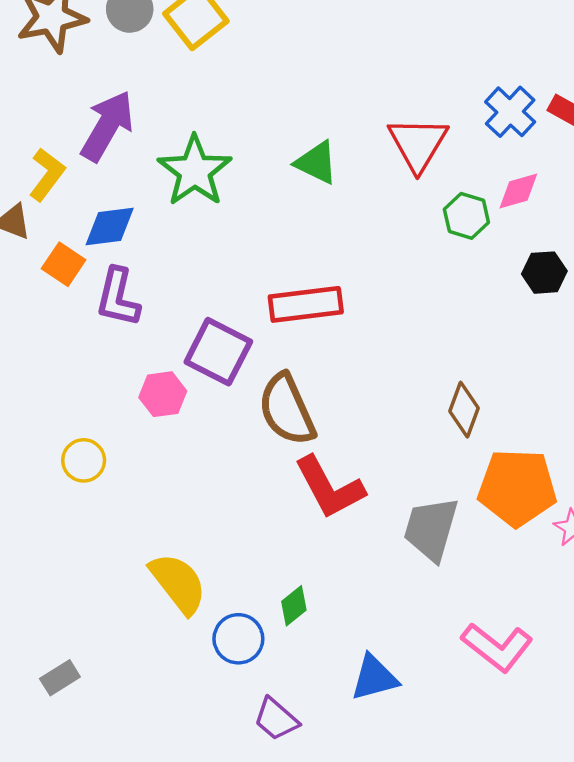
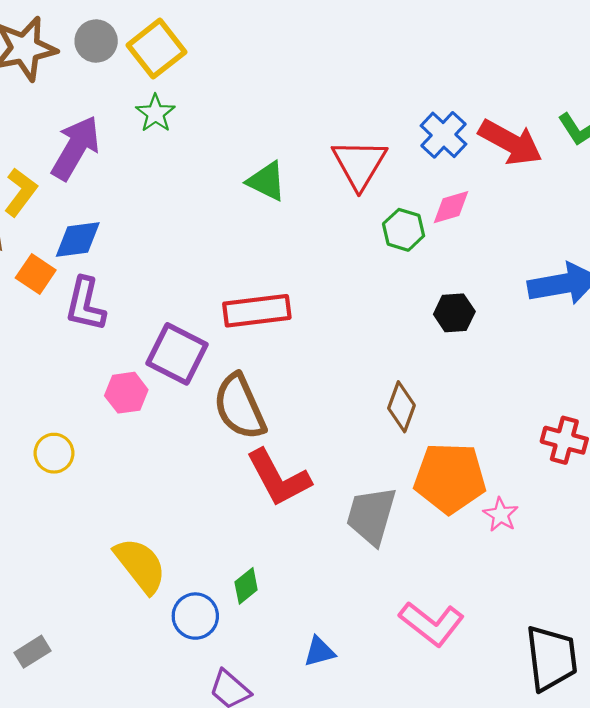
green star: (195, 171) -> (155, 113), moved, size x0.6
black hexagon: (544, 273) -> (454, 313), moved
blue triangle: (374, 678) -> (319, 652), size x0.7

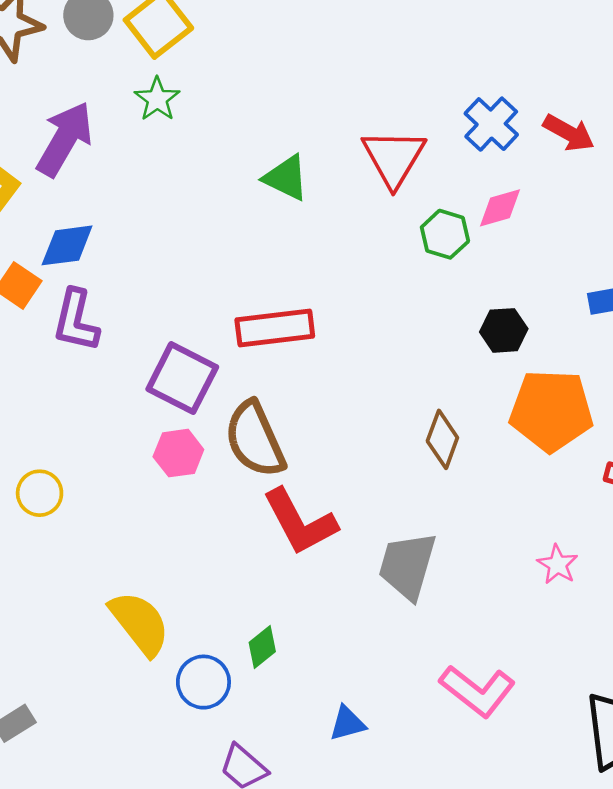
red arrow: (510, 142) -> (569, 133), size x0.7
pink hexagon: (126, 393) -> (178, 453), moved
orange pentagon: (450, 478) -> (551, 411), moved

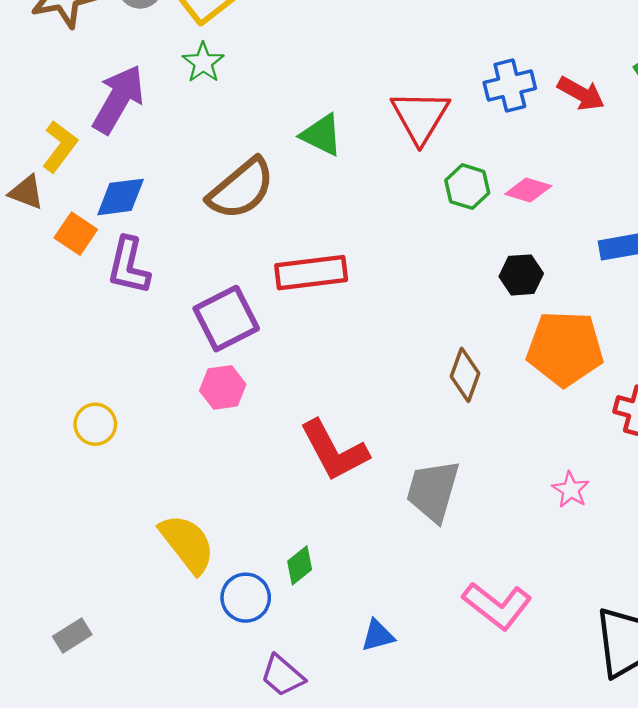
blue cross: (491, 124) -> (510, 86), turned 33
pink diamond: (500, 208) -> (528, 190), moved, turned 33
purple square: (182, 378) -> (226, 319), turned 36
brown semicircle: (255, 439) -> (241, 189), moved, turned -106

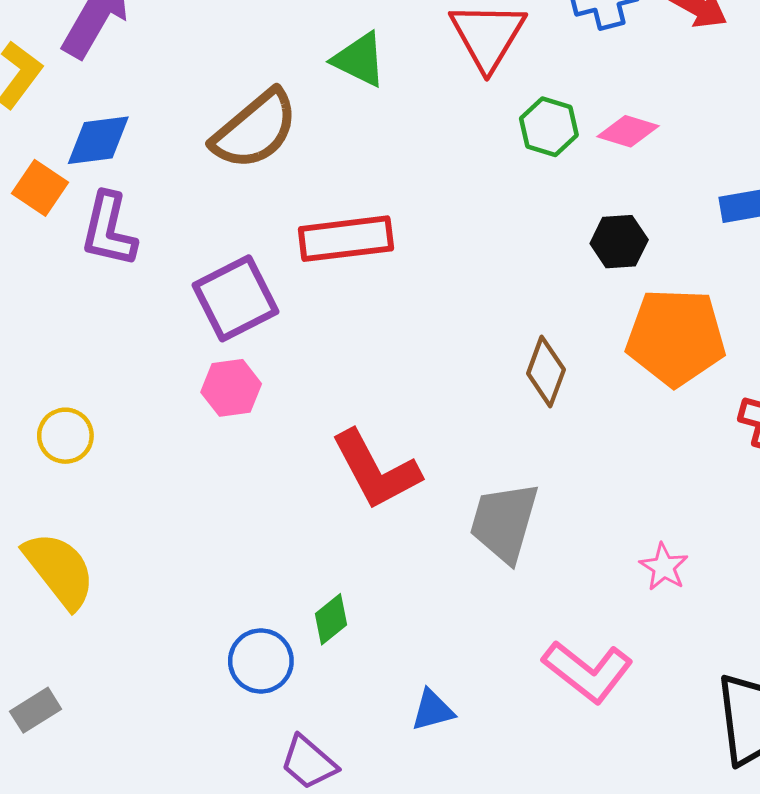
pink star: (571, 490) -> (664, 567), moved
yellow semicircle: (187, 544) -> (59, 570), moved

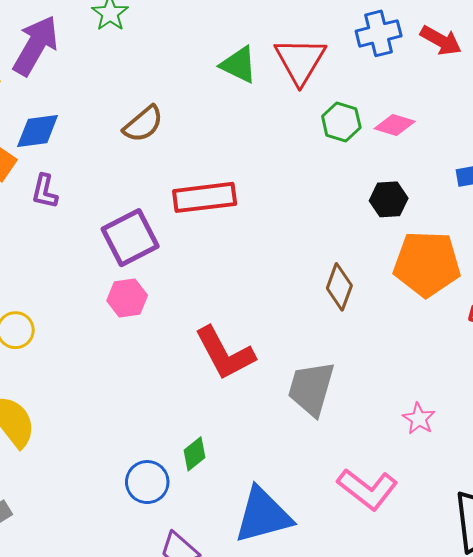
green triangle: (359, 60) -> (239, 65), moved
brown semicircle: (255, 130) -> (143, 124), size x0.7
purple L-shape: (109, 230) -> (45, 191), size x0.7
blue triangle: (433, 710) -> (263, 515), size x2.0

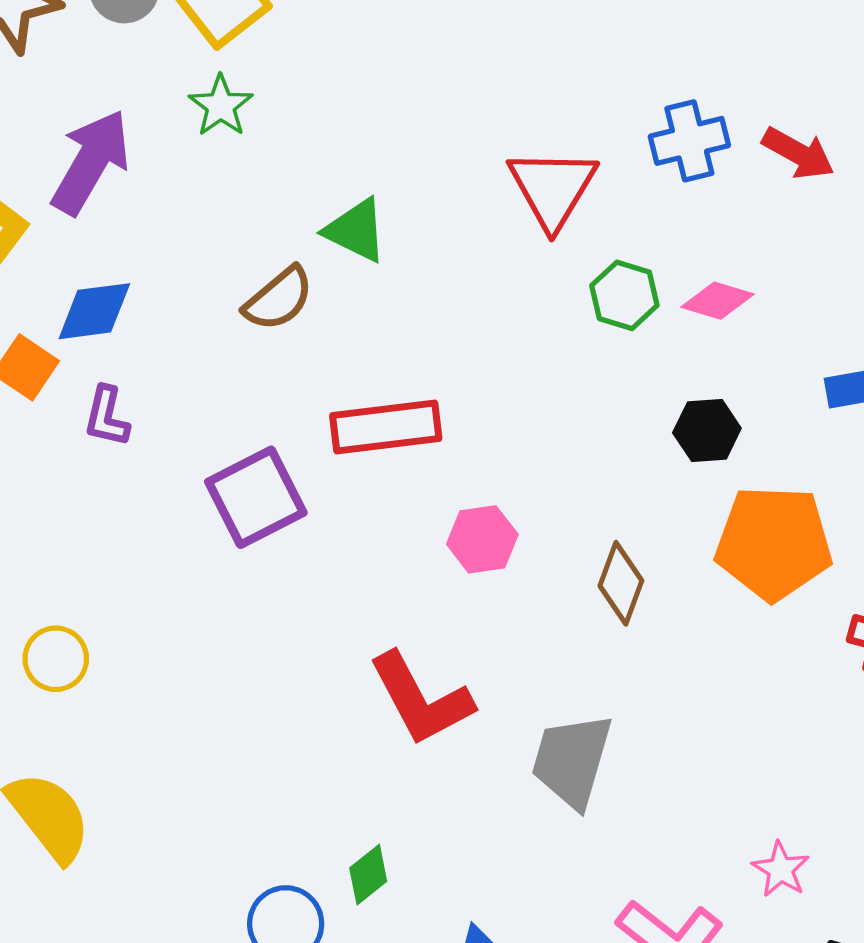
green triangle: (239, 65) -> (356, 230), moved
pink hexagon: (127, 298) -> (482, 539), moved
pink star: (419, 419) -> (781, 869), moved

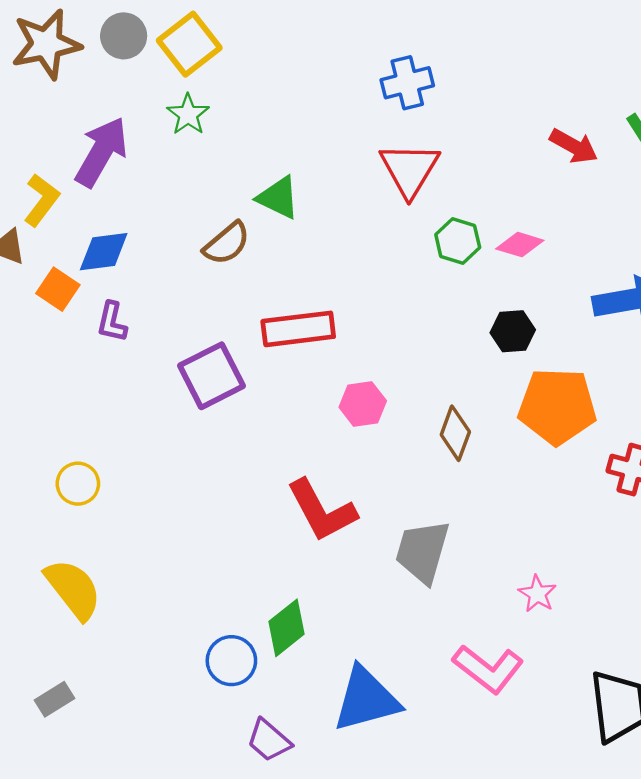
blue cross: (689, 141) -> (407, 83), moved
pink star: (781, 869) -> (537, 594), moved
green diamond: (368, 875) -> (287, 628), size x1.4

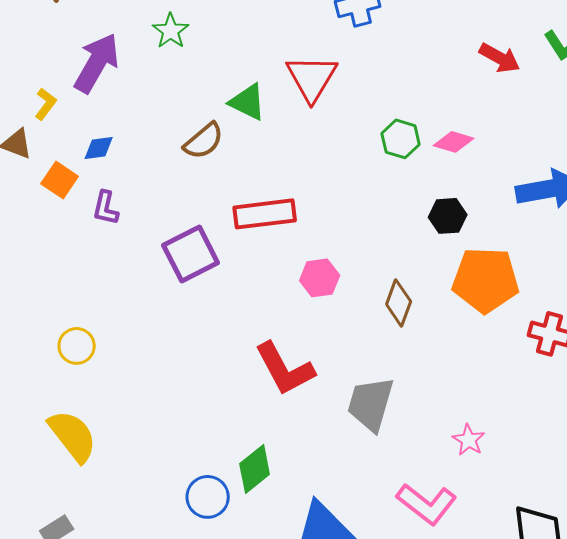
red triangle: (410, 170) -> (312, 78), moved
yellow L-shape: (42, 200) -> (46, 104), size x0.7
blue diamond: (104, 252) -> (99, 148), size x0.7

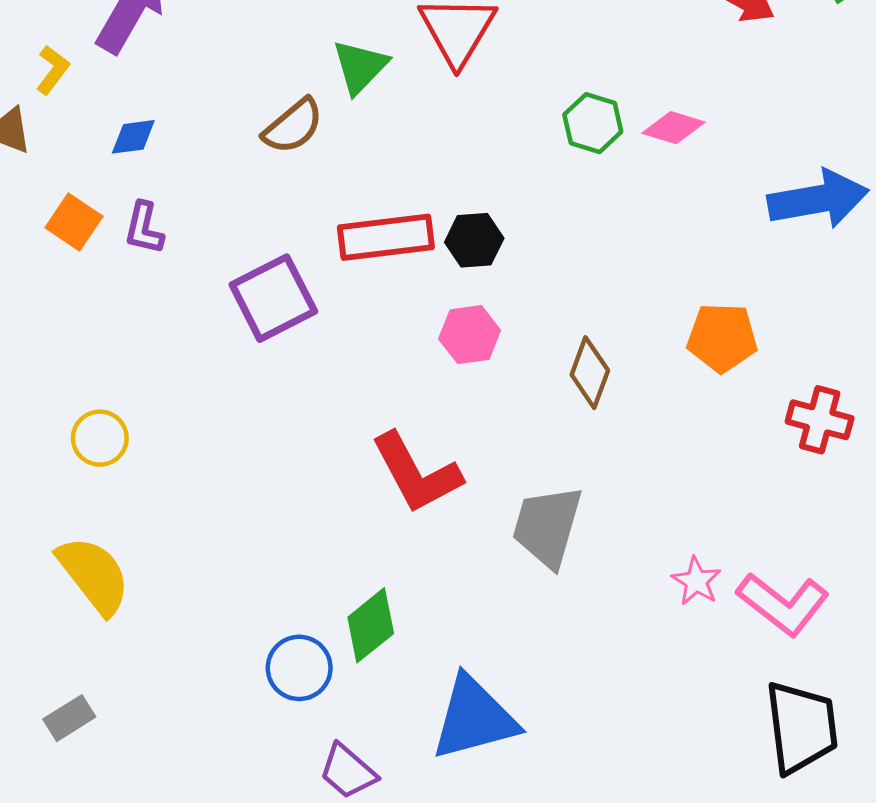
green triangle: (248, 102) -> (360, 67), turned 48
orange square: (60, 180) -> (74, 222), moved
black hexagon: (448, 216) -> (474, 240), moved
orange pentagon: (486, 280) -> (722, 338), size x0.7
pink L-shape: (427, 504) -> (783, 604), moved

